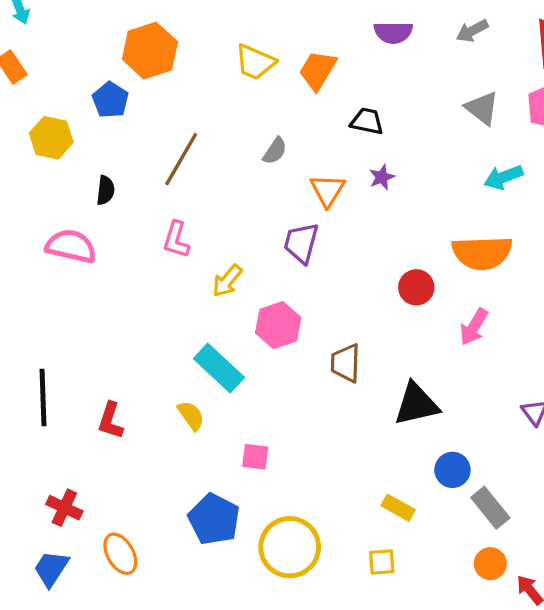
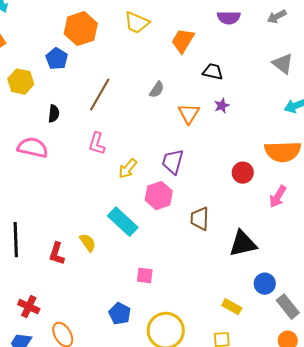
yellow trapezoid: (255, 62) -> (137, 23), moved
purple trapezoid: (301, 243) -> (173, 162), moved
yellow semicircle: (191, 416) -> (88, 243), moved
blue pentagon: (214, 519) -> (120, 314), size x0.7

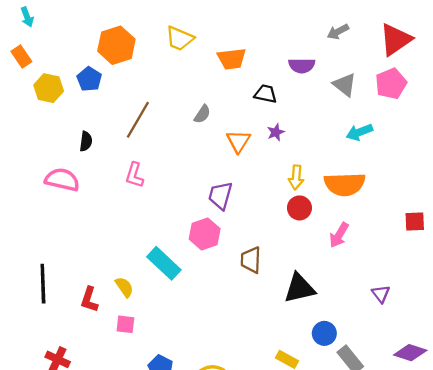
purple semicircle: (229, 18) -> (302, 66), moved
orange trapezoid: (183, 41) -> (232, 59), turned -128
yellow hexagon: (21, 82) -> (49, 88), moved
yellow arrow: (128, 169) -> (296, 177), moved, turned -35
pink square: (145, 276) -> (125, 324), moved

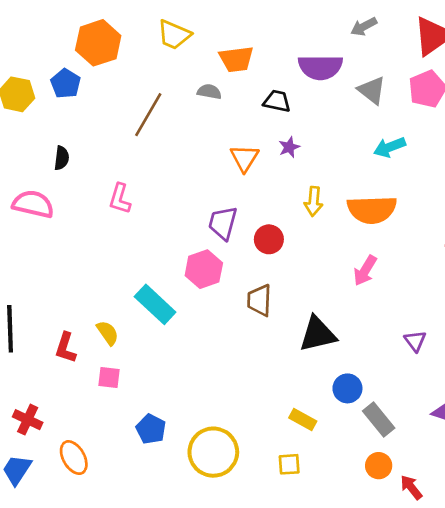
purple semicircle: (302, 66) -> (320, 67), size x1.4
gray semicircle: (202, 114) -> (209, 92), moved, turned -114
brown line: (138, 120) -> (148, 115), moved
red circle: (299, 208) -> (269, 239), moved

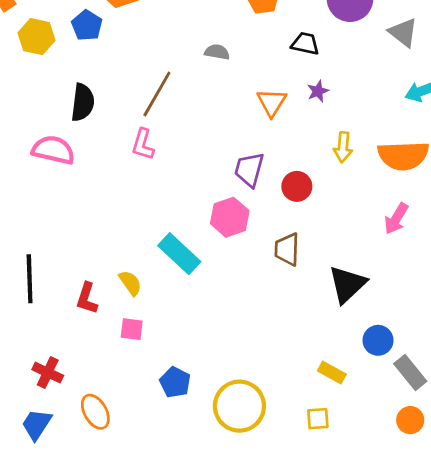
gray semicircle: (209, 92) -> (217, 52), moved
brown line: (148, 115) -> (157, 94), moved
black semicircle: (62, 158) -> (83, 102), size x1.5
black triangle: (318, 334) -> (347, 284), turned -30

